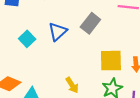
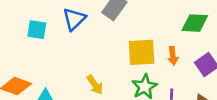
cyan square: (27, 39) -> (37, 30), turned -35

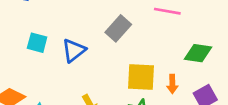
blue triangle: (74, 19) -> (74, 50), moved

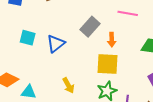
orange arrow: (172, 84) -> (112, 40), moved

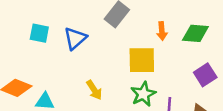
orange arrow: (112, 40) -> (162, 31), moved

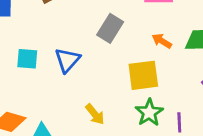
orange arrow: (162, 31) -> (162, 41), turned 132

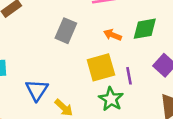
blue triangle: (67, 60) -> (37, 90), moved
purple line: (179, 122) -> (129, 76), moved

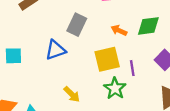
blue triangle: (37, 90) -> (55, 50), moved, turned 35

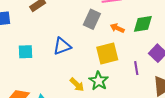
gray rectangle: (77, 25) -> (92, 19), moved
purple line: (132, 68) -> (136, 68), moved
green star: (115, 88) -> (99, 81), moved

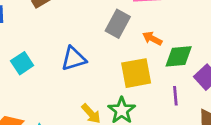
green diamond: (143, 24) -> (179, 56), moved
cyan square: (25, 52) -> (22, 63), turned -35

